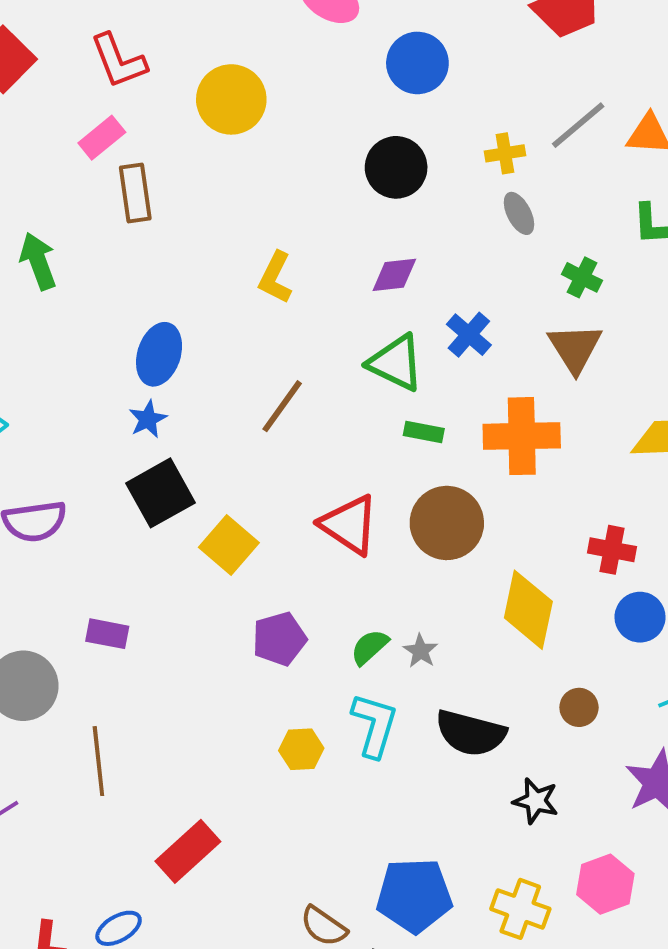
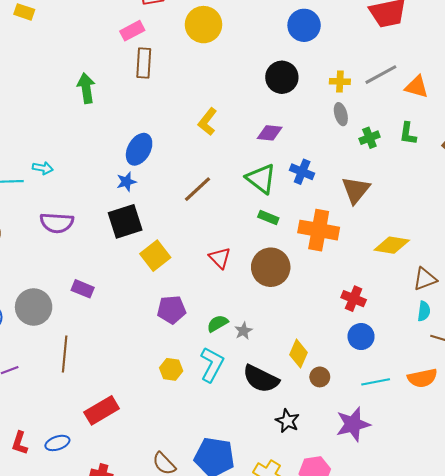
green cross: (582, 277) -> (369, 138), moved, turned 30
blue cross: (469, 335) -> (302, 172), turned -30
red triangle: (349, 525) -> (220, 258), size x0.7
yellow diamond: (528, 610) -> (298, 354), moved, size x0.7

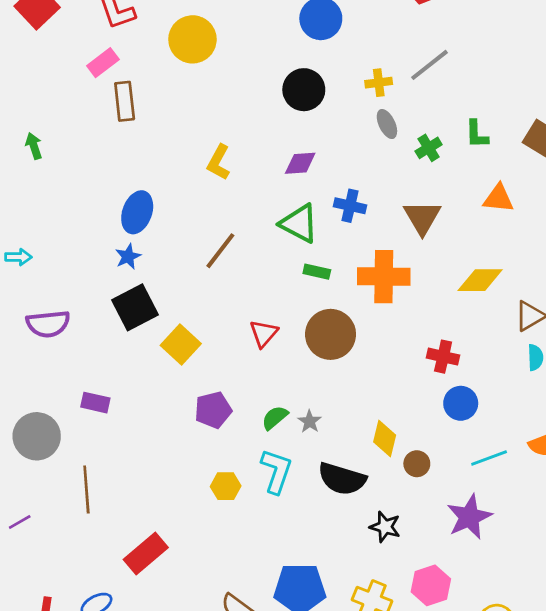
orange triangle: (417, 87) -> (498, 198), moved
green arrow: (86, 88) -> (34, 146), moved, size x0.7
red triangle: (220, 258) -> (264, 333), turned 35

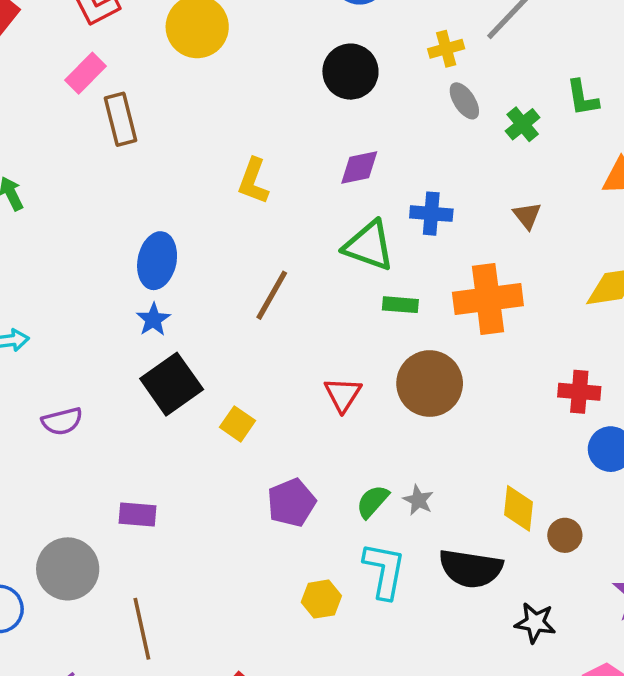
brown triangle: (422, 217) -> (527, 216), size x0.6
purple semicircle: (48, 324) -> (62, 421), size x0.7
yellow square: (181, 345) -> (237, 424), size x0.7

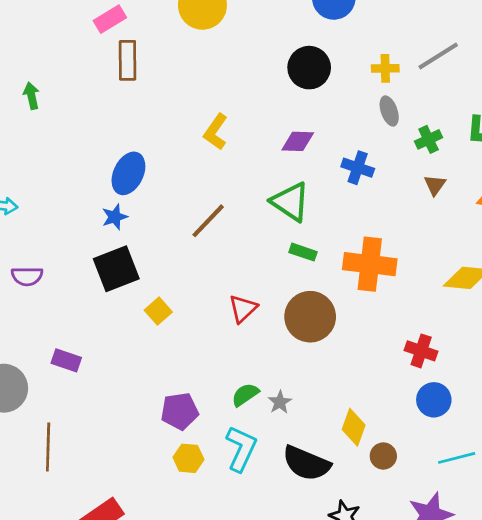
blue cross: (431, 214) -> (358, 168), moved
brown triangle: (527, 216) -> (435, 185), moved
purple pentagon: (291, 503) -> (180, 411), moved

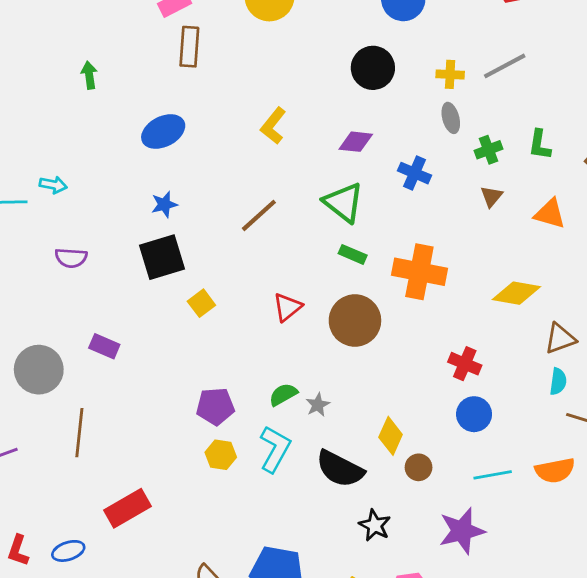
blue ellipse: (128, 173) -> (163, 132), moved, turned 33

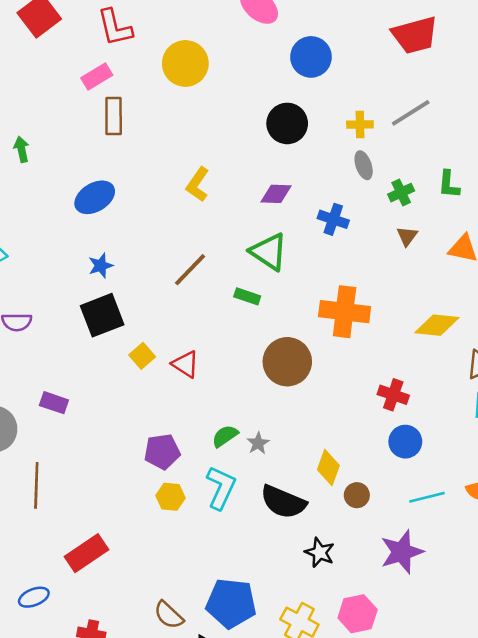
green rectangle: (353, 254) -> (247, 296), moved
red triangle: (287, 307) -> (185, 364), moved, turned -44

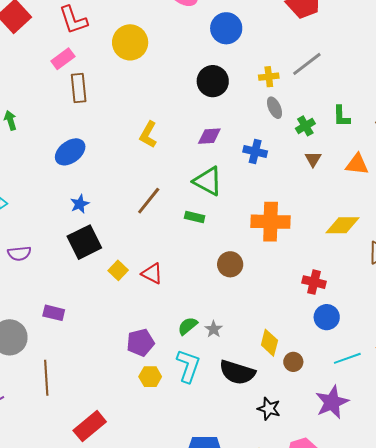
brown circle: (287, 362) -> (230, 264), size x0.7

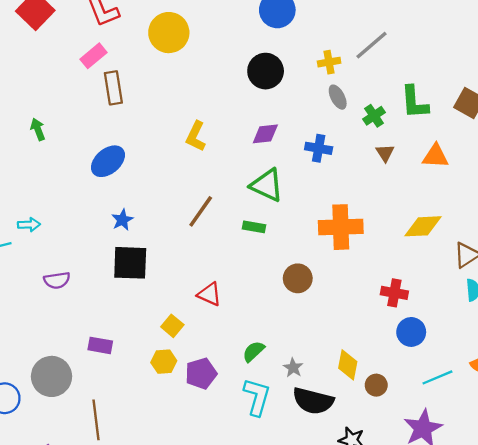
green L-shape: (341, 116) -> (414, 102), size x1.4
black square: (84, 242) -> (130, 263), turned 32
yellow square: (118, 270) -> (172, 326), moved
gray star: (214, 329) -> (293, 368), moved
yellow hexagon: (150, 377) -> (164, 362), moved

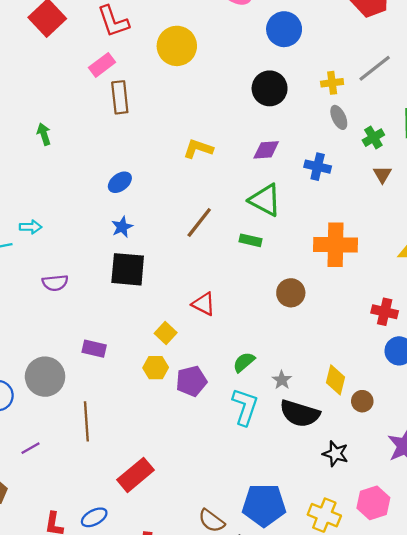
yellow L-shape: (196, 136) -> (198, 149), turned 80
blue ellipse: (108, 161) -> (120, 182), moved, size x0.7

